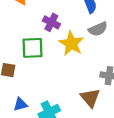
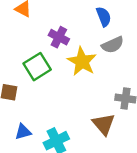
green square: (32, 48) -> (37, 67), turned -30

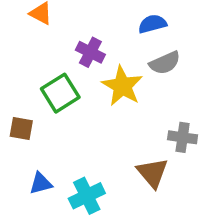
blue semicircle: (104, 17) -> (152, 24), turned -84

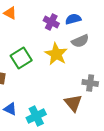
purple cross: (90, 52) -> (51, 22), moved
blue triangle: (41, 183) -> (10, 109), turned 40

